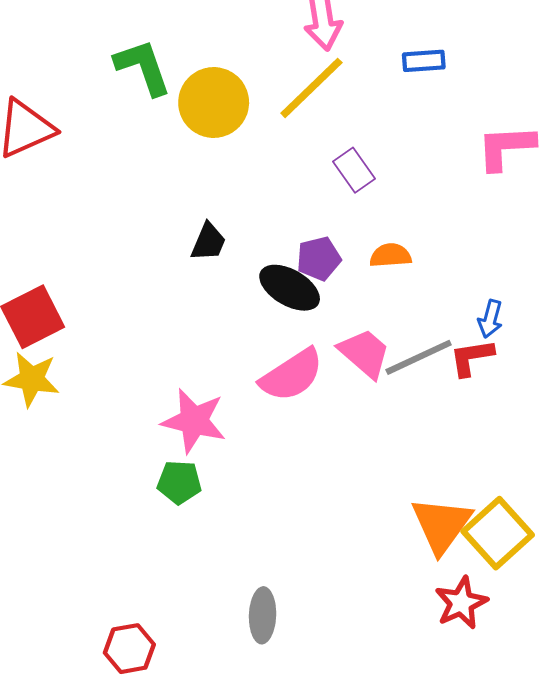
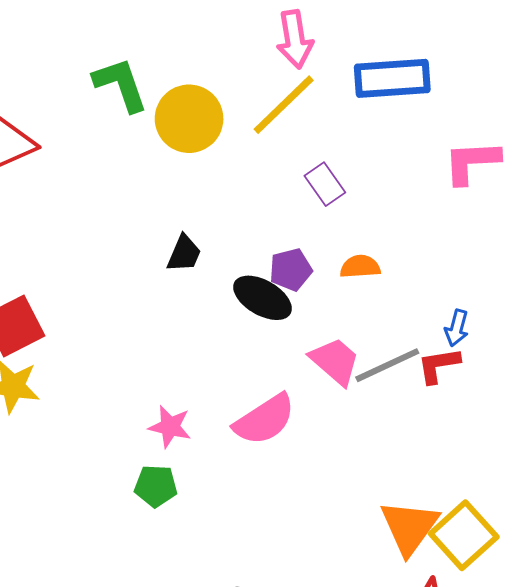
blue rectangle: (424, 61) -> (392, 78), size x1.8
pink semicircle: (292, 375) -> (265, 420), moved
pink star: (194, 421) -> (170, 427), size x0.7

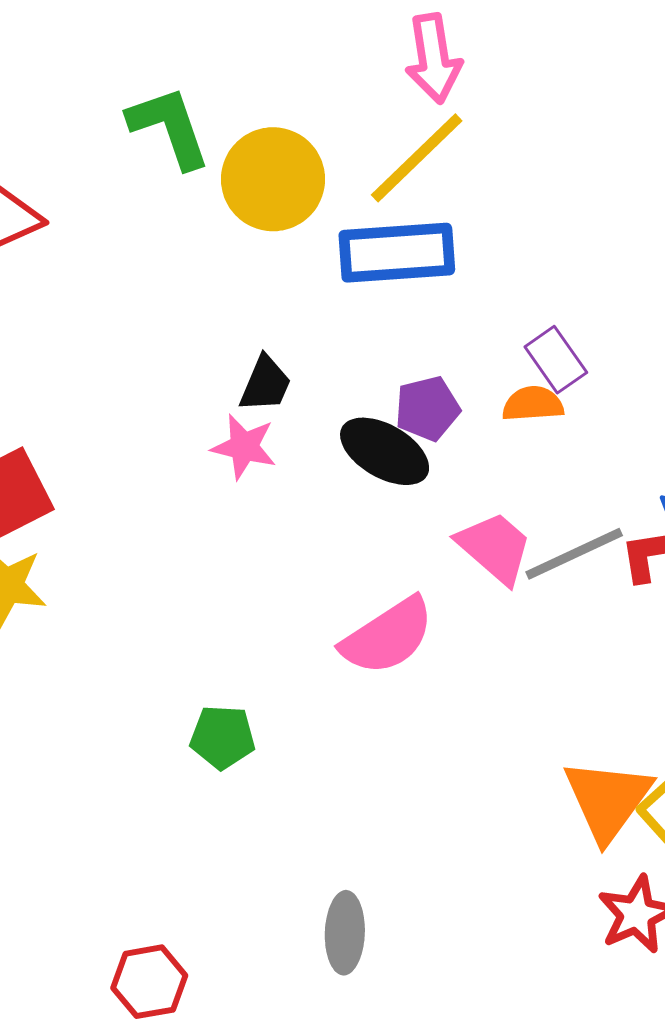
blue rectangle: (392, 78) -> (397, 253), moved
purple rectangle: (325, 184) -> (556, 360), moved
pink star: (170, 427) -> (244, 447), moved

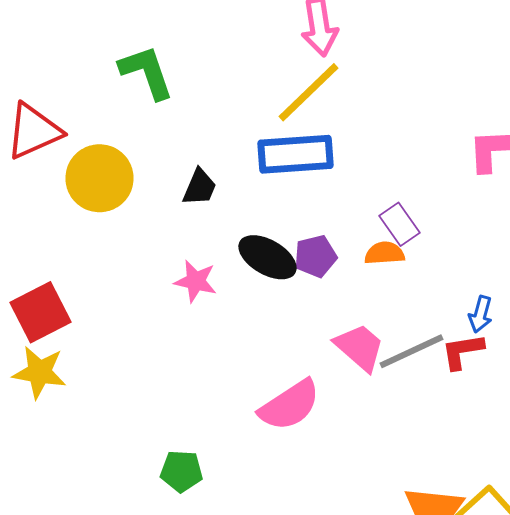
yellow circle: (273, 179) -> (100, 178), moved
black trapezoid: (265, 384) -> (200, 187), moved
black ellipse: (385, 451) -> (268, 257), moved

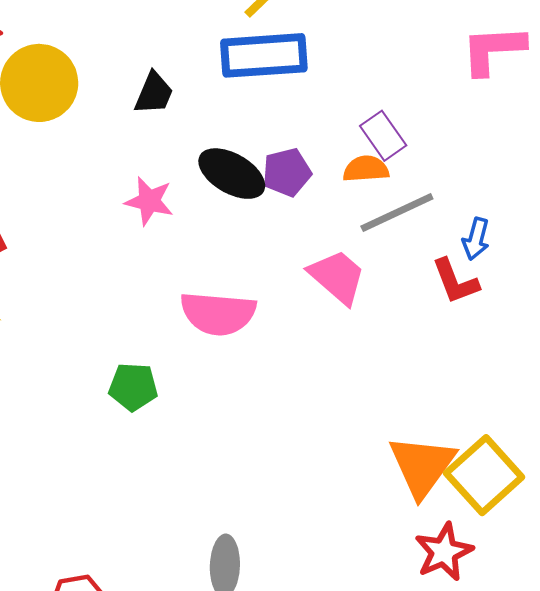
gray line: (412, 351) -> (397, 213), moved
red L-shape: (462, 351) -> (455, 281), turned -102
pink semicircle: (290, 405) -> (218, 313), moved, turned 38
green pentagon: (182, 471) -> (133, 387), moved

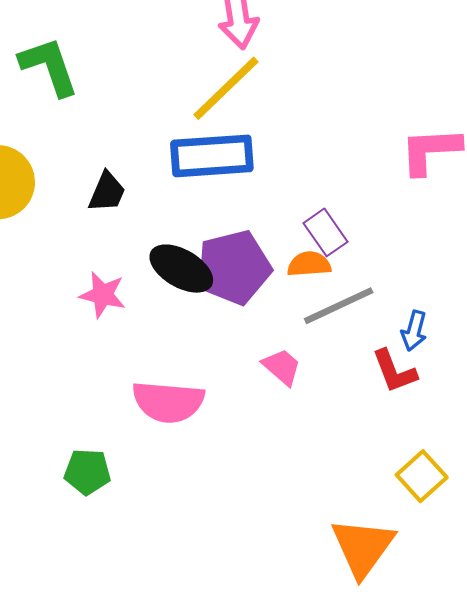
purple pentagon: (287, 172) -> (234, 267), size x1.6
pink trapezoid: (337, 277) -> (282, 367), size x0.7
yellow square: (484, 475) -> (422, 476), moved, size x0.7

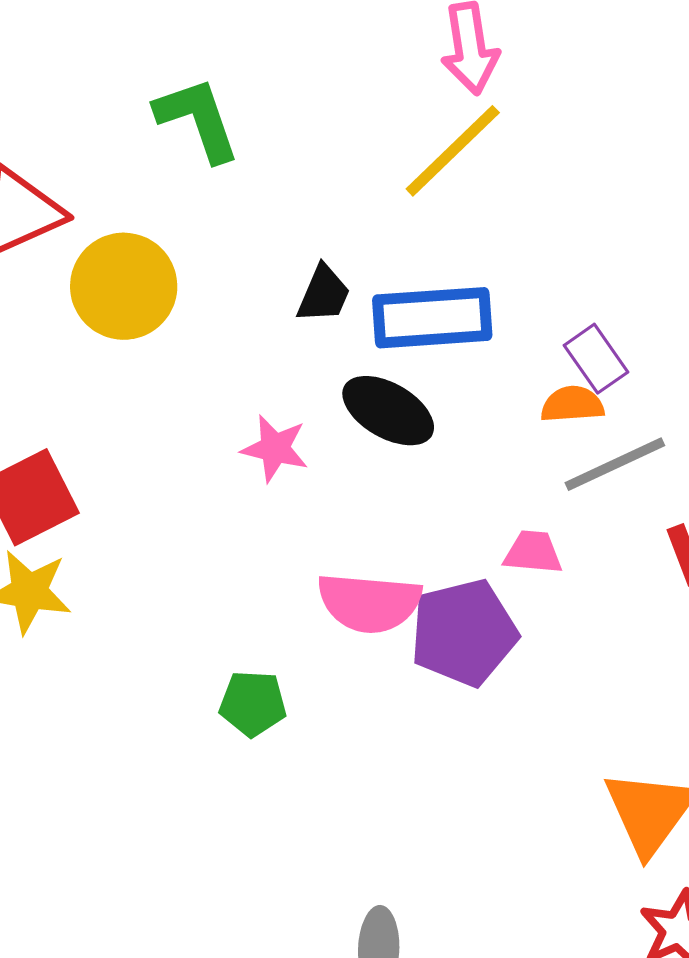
blue rectangle: (212, 156) -> (432, 318), moved
black trapezoid: (107, 192) -> (324, 294), moved
purple pentagon: (234, 267) -> (464, 633), moved
pink trapezoid: (282, 367) -> (533, 552), turned -36

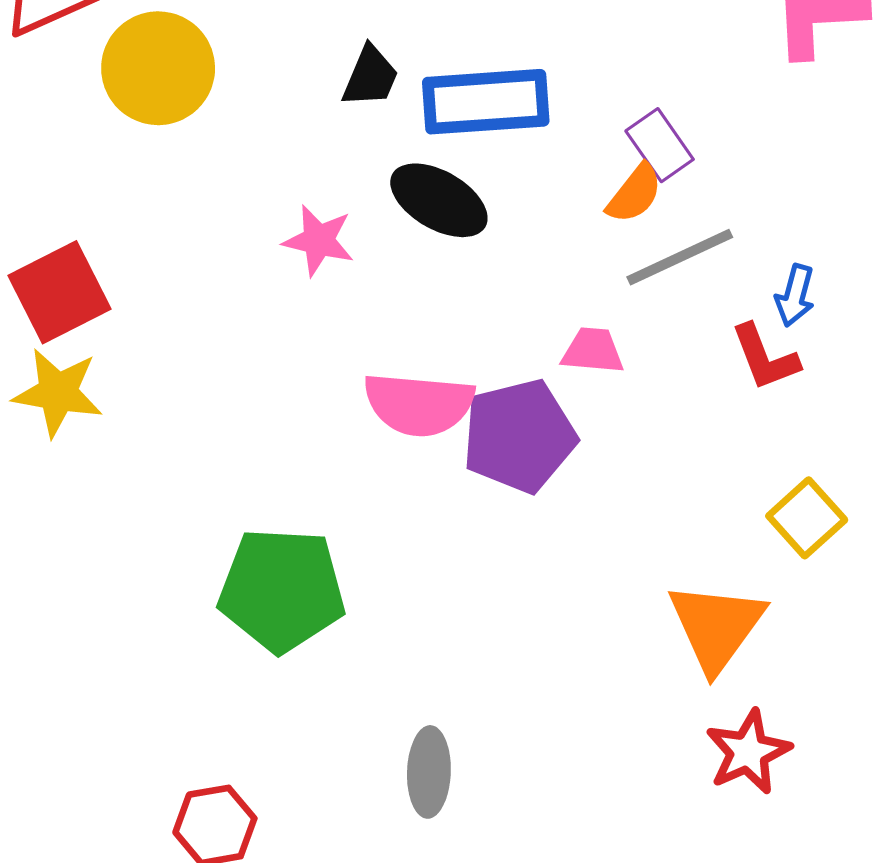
orange semicircle: (572, 404) -> (635, 194), turned 132
green pentagon: (253, 703) -> (282, 590), moved, size x1.8

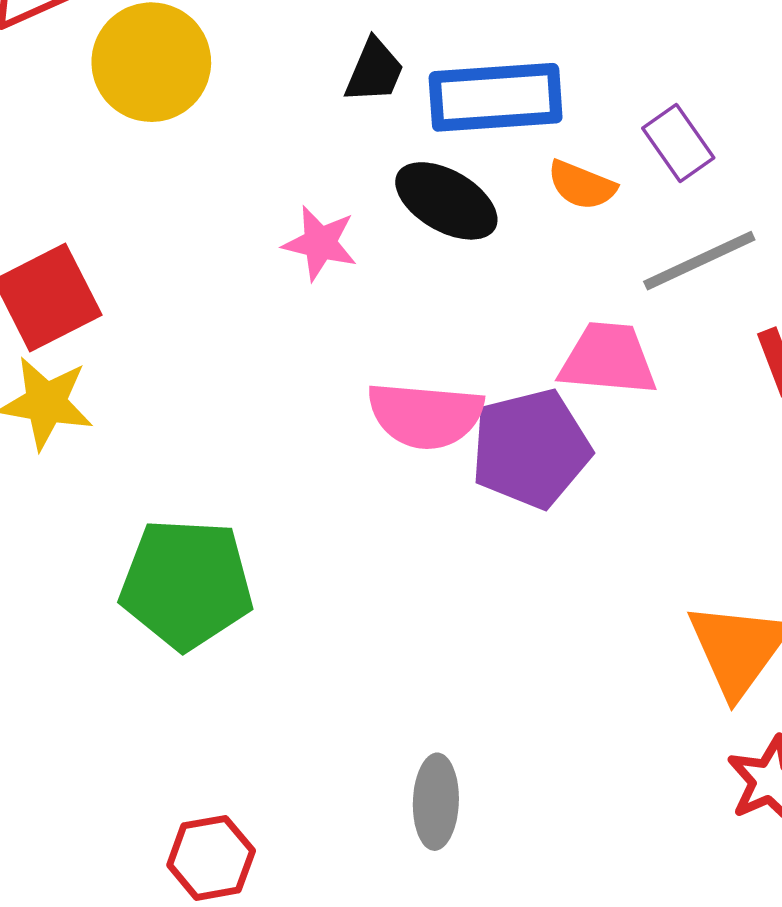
orange semicircle: (635, 194) -> (582, 185), moved, turned 74
pink trapezoid: (593, 351) -> (608, 359), size x1.5
green pentagon: (282, 590) -> (186, 584), moved

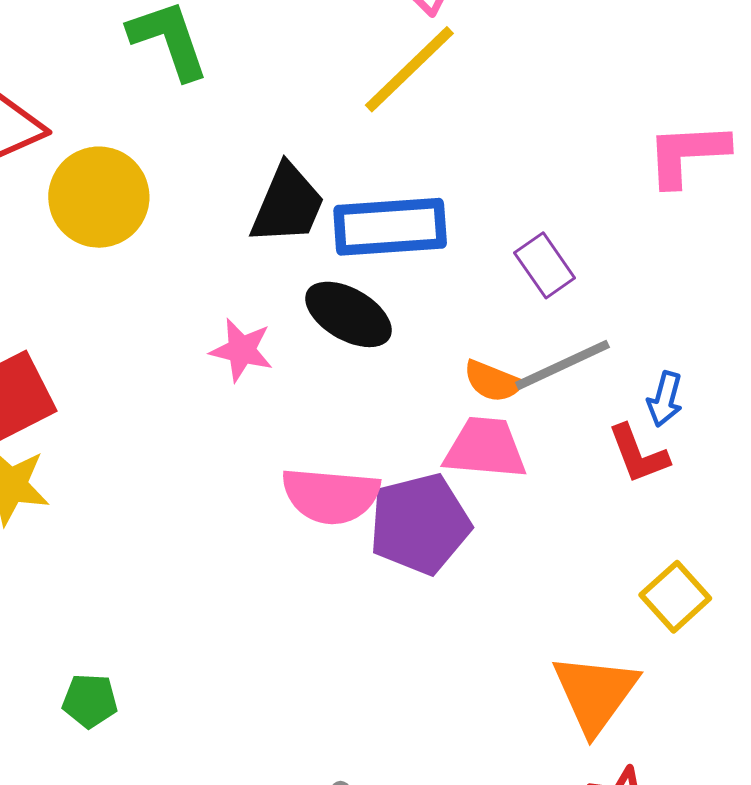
black trapezoid: (374, 71) -> (288, 204), size x1.5
orange semicircle: (582, 185) -> (493, 381), moved
green pentagon: (186, 584) -> (90, 701), moved, size x0.5

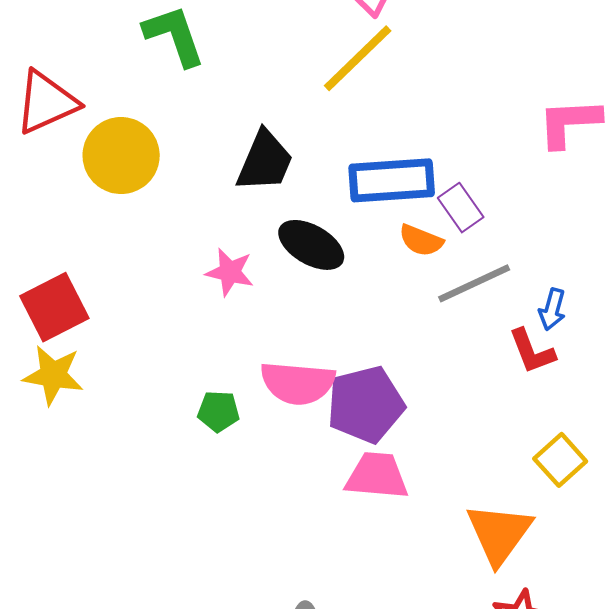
blue rectangle: (390, 227) -> (392, 180), moved
orange semicircle: (493, 381) -> (421, 240), moved
pink trapezoid: (485, 448) -> (377, 476), moved
green pentagon: (90, 701) -> (218, 411), moved

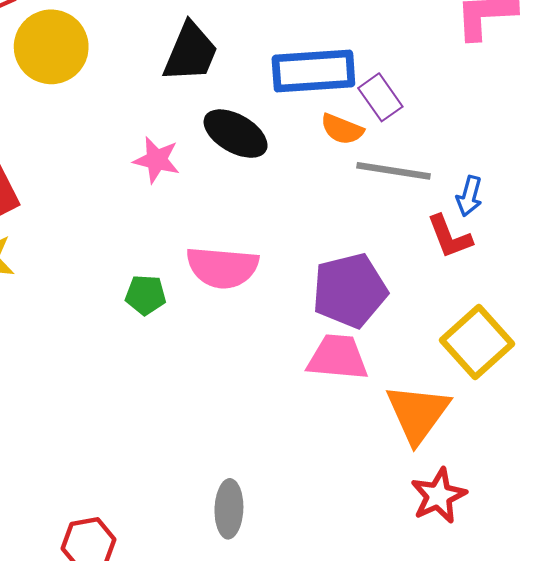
gray line: (474, 283) -> (394, 171), turned 34
purple pentagon: (366, 404) -> (350, 290), moved
yellow square: (560, 460) -> (477, 342), size x1.4
pink trapezoid: (377, 476) -> (338, 357), moved

